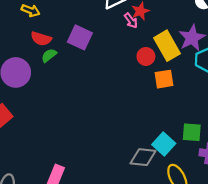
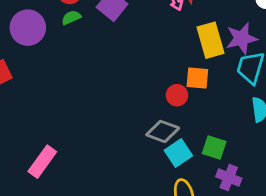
red circle: (146, 56) -> (177, 95), moved
gray diamond: (143, 157) -> (163, 131), moved

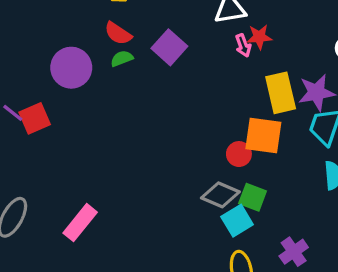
orange square: (197, 78) -> (263, 135), size x1.4
green square: (214, 148) -> (253, 197), moved
purple cross: (229, 177) -> (294, 252), turned 30

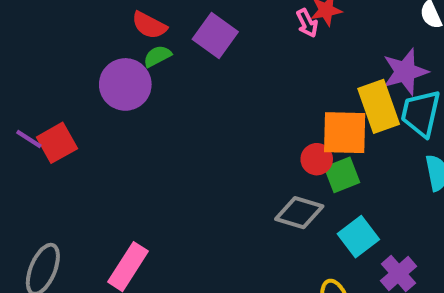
purple circle: (71, 68) -> (125, 84), moved
yellow rectangle: (281, 93) -> (379, 106), moved
green square: (253, 197) -> (342, 175), moved, turned -36
cyan square: (237, 221) -> (358, 237), moved

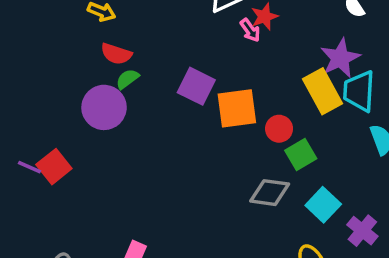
purple square: (215, 36) -> (196, 86), moved
orange square: (345, 133) -> (237, 108), moved
red circle: (317, 159) -> (279, 129), moved

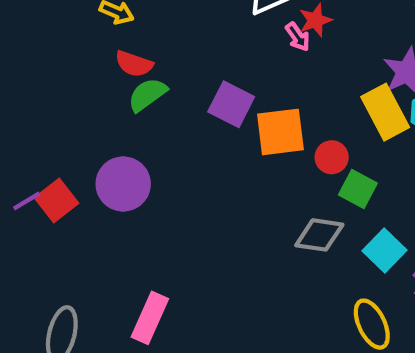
green semicircle: (127, 79) -> (147, 95), size x1.4
purple circle: (104, 107) -> (123, 184), moved
green square: (301, 155) -> (358, 189), turned -32
purple line: (30, 167) -> (27, 201), turned -55

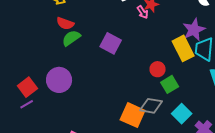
orange square: (280, 132) -> (133, 115), moved, turned 30
green square: (358, 189) -> (170, 84), turned 30
purple line: (27, 201) -> (27, 104), moved

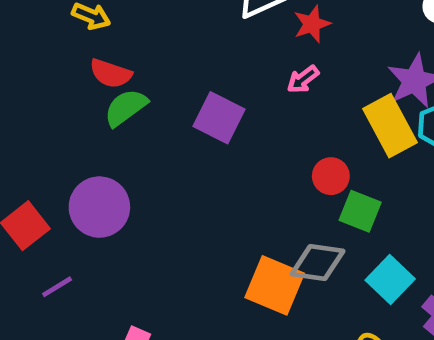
pink arrow: (143, 12) -> (303, 79), moved, turned 88
green square: (170, 84) -> (360, 211), turned -36
purple line: (27, 104) -> (57, 287), moved

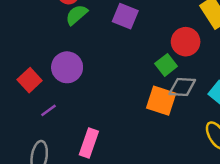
red circle: (331, 176) -> (186, 42), size x1.5
green square: (360, 211) -> (166, 65), moved, turned 35

